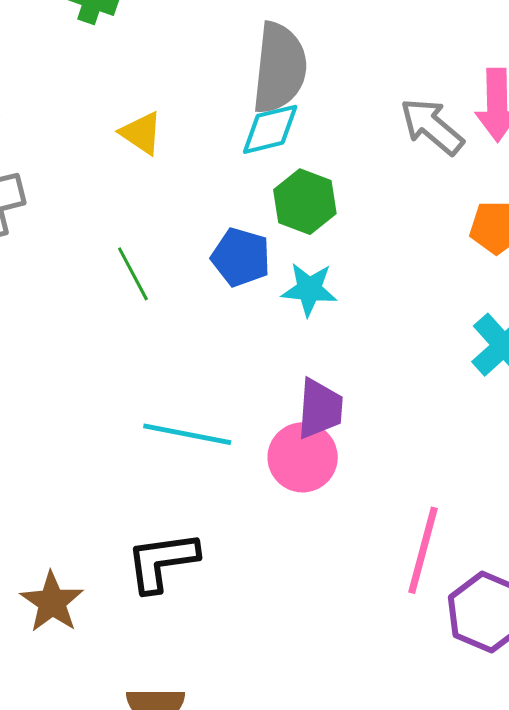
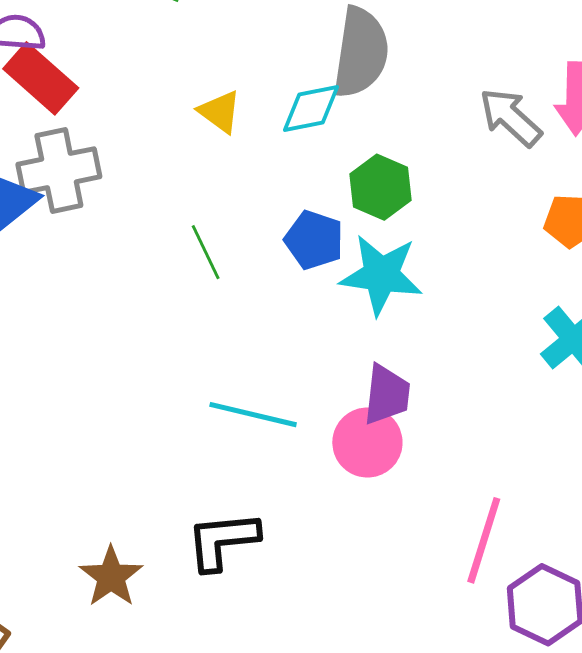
cyan diamond: (270, 129) -> (311, 108), moved
cyan star: (309, 289) -> (381, 275), size x1.5

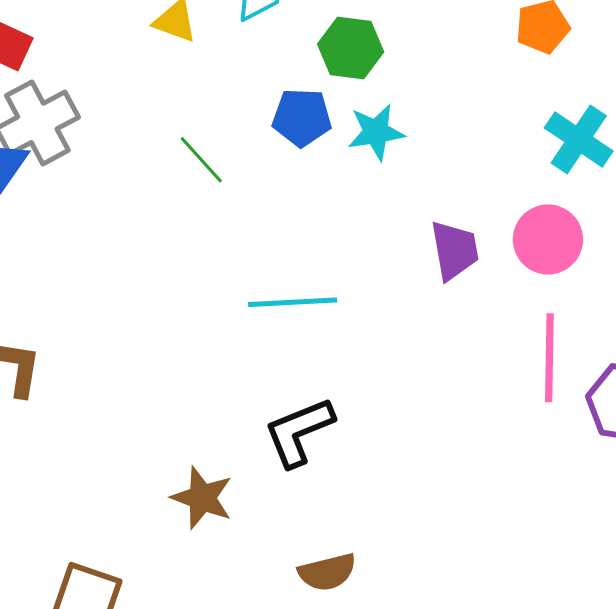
cyan star: (381, 275) -> (376, 132), size x0.7
purple trapezoid: (387, 395) -> (454, 250), moved
pink circle: (367, 443) -> (548, 239), moved

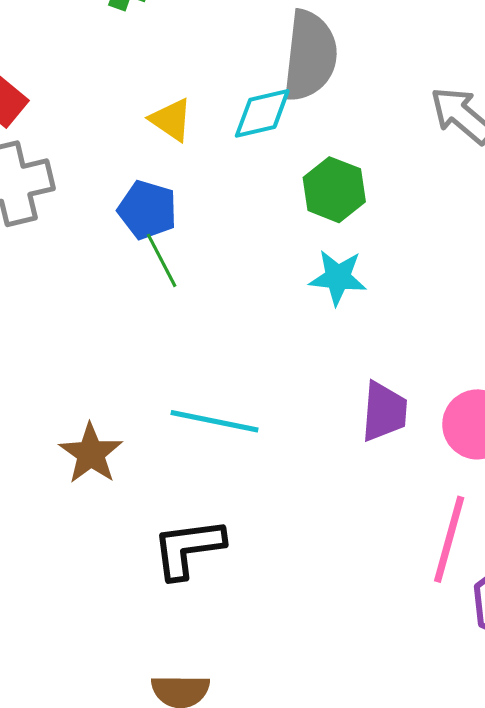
blue pentagon: (302, 117) -> (147, 210), moved
brown star: (202, 498) -> (91, 454), moved

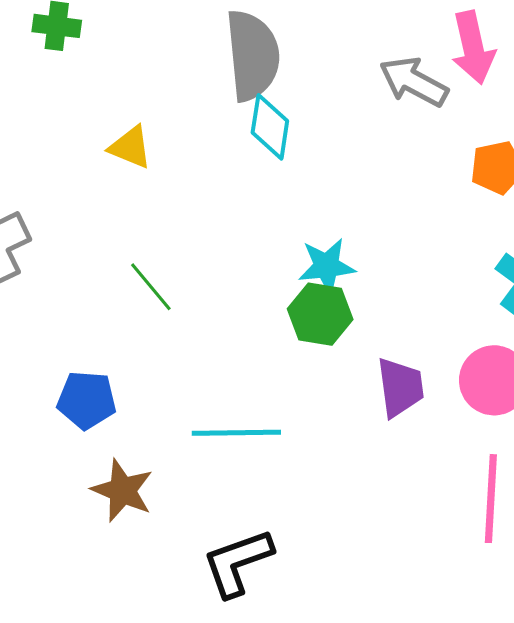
cyan diamond: (262, 113) -> (270, 127), moved, turned -56
green hexagon: (334, 190) -> (320, 314), moved
blue pentagon: (147, 210) -> (87, 400), moved

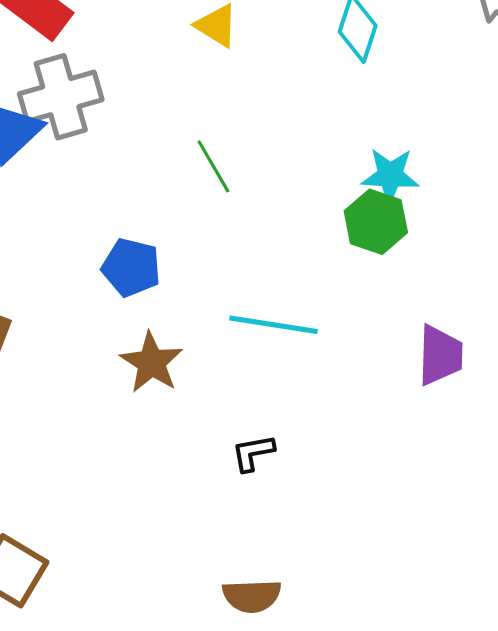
purple trapezoid: (400, 387) -> (440, 355), moved
black L-shape: (238, 563) -> (253, 453), size x0.6

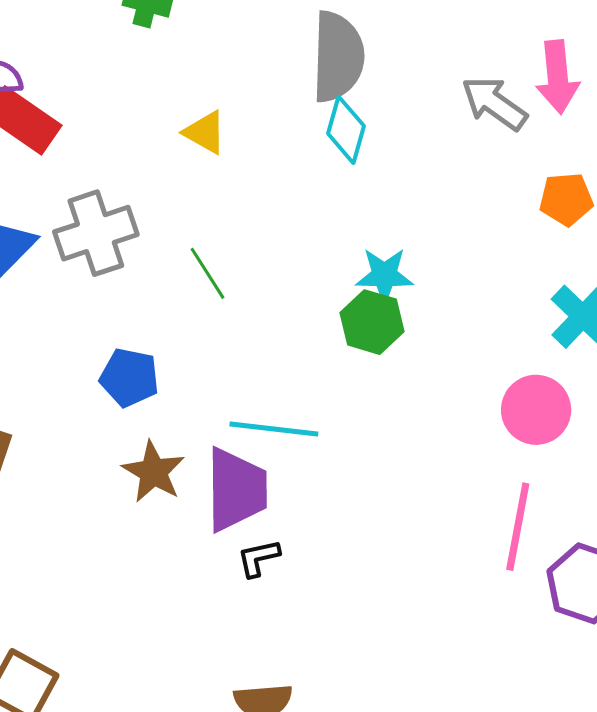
gray cross: (61, 97) -> (96, 233), moved
purple trapezoid: (440, 355) -> (236, 490), moved, size x1.4

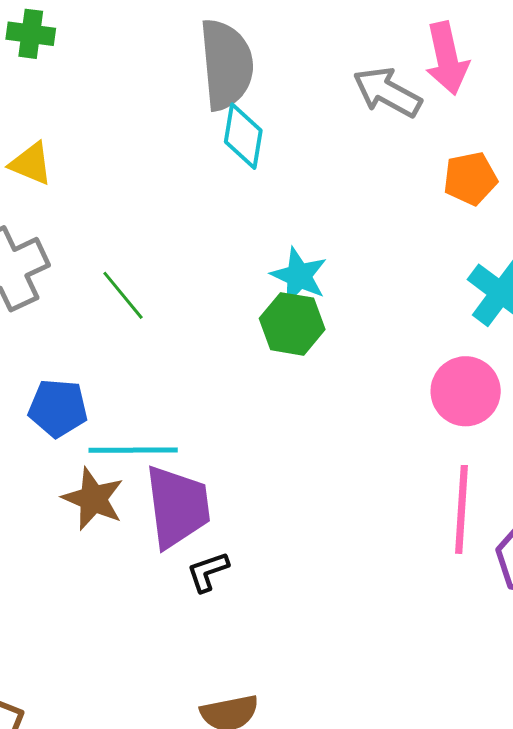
yellow triangle: (205, 132) -> (31, 164), moved
cyan star: (384, 275) -> (299, 276), turned 30
cyan line: (274, 429) -> (133, 450), moved

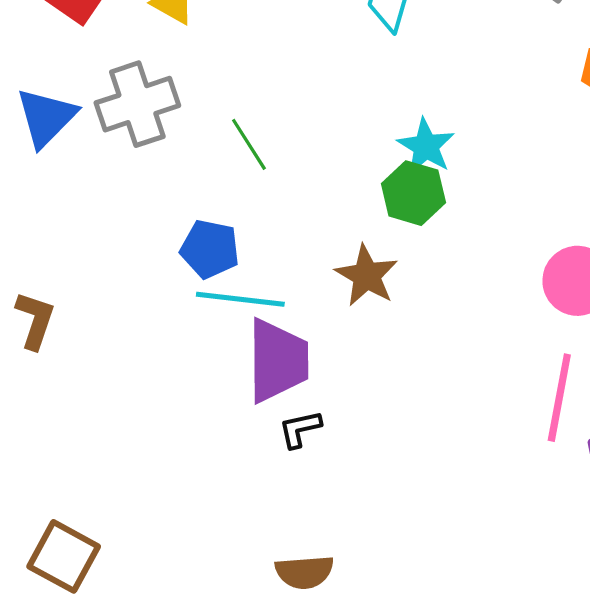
blue pentagon: (58, 408) -> (210, 249), moved
brown star: (93, 499) -> (367, 276), moved

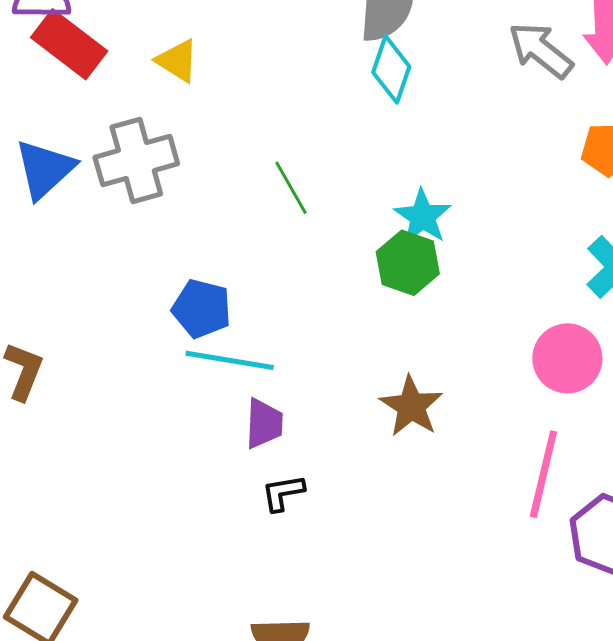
green line: (249, 144) -> (291, 188), moved
brown star: (367, 276) -> (411, 406), moved
purple trapezoid: (278, 361) -> (264, 424), size x0.6

